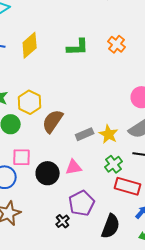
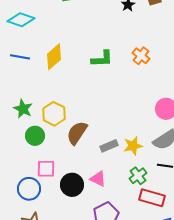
yellow star: (109, 134) -> (133, 146), turned 30
pink triangle: (74, 167) -> (98, 179), turned 36

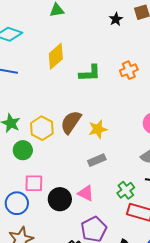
orange cross: (141, 56) -> (129, 70), turned 30
yellow diamond: (54, 57) -> (56, 56), moved
brown semicircle: (77, 133) -> (71, 122), moved
yellow star: (133, 146) -> (98, 129), moved

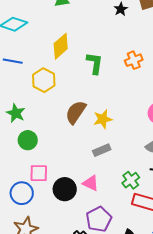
green L-shape: (90, 73) -> (95, 63), turned -80
yellow hexagon: (42, 128) -> (44, 80), moved

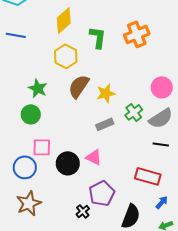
orange cross: (134, 60) -> (137, 34), size x1.4
yellow hexagon: (44, 80) -> (66, 56), moved
green star: (16, 113) -> (38, 88), moved
green cross: (131, 180) -> (134, 112), moved

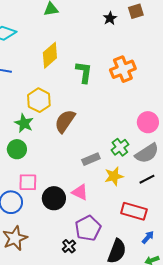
yellow hexagon: (66, 56) -> (39, 100), moved
yellow star: (106, 93) -> (114, 176), moved
black line: (161, 144) -> (147, 179), turned -35

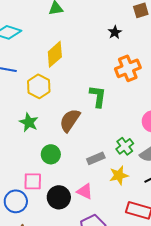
black star: (110, 18) -> (115, 32), moved
green L-shape: (84, 72) -> (98, 96), moved
yellow hexagon: (39, 100) -> (39, 86), moved
green circle: (17, 149) -> (51, 154), moved

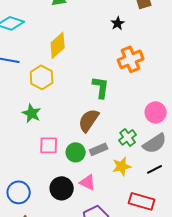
brown semicircle: (70, 120) -> (89, 120), moved
green circle: (51, 154) -> (76, 152), moved
pink square: (33, 181) -> (49, 145), moved

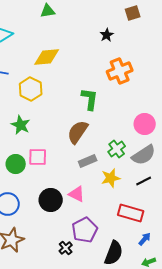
yellow diamond: (58, 45) -> (47, 57), turned 36
green circle: (76, 152) -> (16, 164), moved

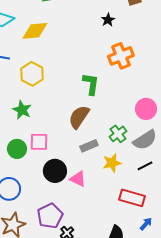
yellow diamond: (47, 57) -> (35, 31), moved
black circle: (51, 200) -> (55, 171), moved
purple pentagon: (85, 230) -> (50, 216), moved

